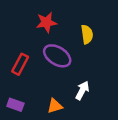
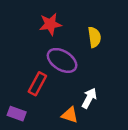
red rectangle: (20, 64) -> (37, 84), moved
orange triangle: (55, 106) -> (70, 115), moved, turned 35

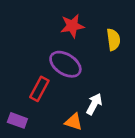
red star: (50, 24) -> (72, 26), moved
yellow semicircle: (94, 37) -> (113, 40), moved

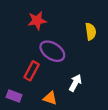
red star: (72, 26) -> (37, 21), moved
orange triangle: (74, 122) -> (50, 98), moved

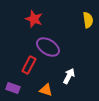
red star: (37, 21) -> (34, 19), turned 30
yellow semicircle: (91, 32) -> (88, 20), moved

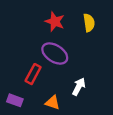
red star: (34, 19) -> (55, 22), moved
yellow semicircle: (88, 20) -> (89, 23), moved

